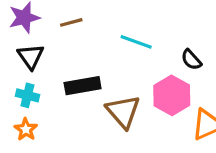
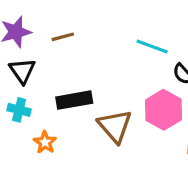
cyan line: (136, 42) -> (152, 47), moved
orange star: (26, 129) -> (45, 142), moved

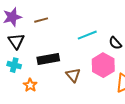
cyan line: (152, 47) -> (87, 35), moved, turned -42
brown triangle: (115, 126) -> (73, 75), size x0.7

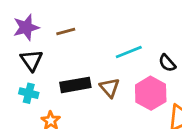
brown triangle: (73, 75) -> (110, 88), moved

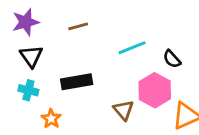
brown line: (66, 32) -> (78, 26), moved
brown triangle: (110, 88) -> (124, 110), moved

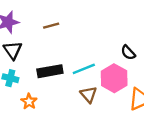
cyan line: (132, 48) -> (84, 69), moved

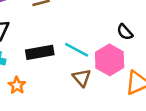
cyan line: (84, 69) -> (77, 50), turned 50

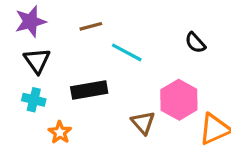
black semicircle: (125, 32) -> (195, 43), moved
cyan line: (77, 50) -> (127, 52), moved

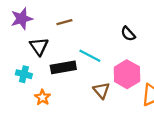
black semicircle: (195, 43) -> (128, 34), moved
cyan line: (127, 52) -> (90, 56), moved
black triangle: (37, 61) -> (39, 46), moved

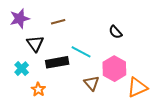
cyan cross: (24, 74) -> (22, 69), turned 32

